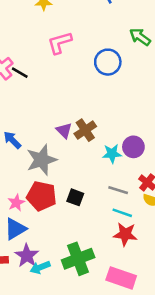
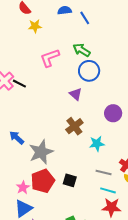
green arrow: (140, 37) -> (82, 50), moved
purple triangle: (64, 131) -> (76, 94), moved
purple circle: (133, 147) -> (113, 113), moved
red pentagon: (41, 196) -> (43, 181), turned -30

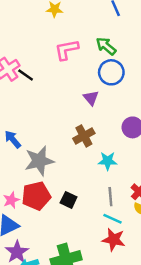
gray line: (104, 172) -> (110, 197), turned 63

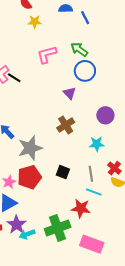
cyan star: (108, 161) -> (97, 144), moved
black square: (69, 200) -> (63, 172), moved
red star: (114, 240) -> (81, 208), moved

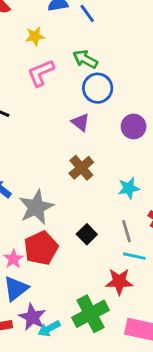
yellow star: (35, 22) -> (35, 36), moved
purple circle: (105, 115) -> (134, 126), moved
black square: (63, 172) -> (87, 234), turned 32

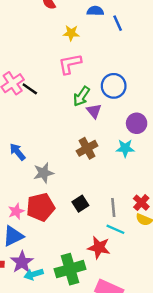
green arrow: (85, 59) -> (81, 96), moved, turned -96
cyan star: (129, 188) -> (125, 148), moved
gray star: (36, 207) -> (44, 173), size x0.7

